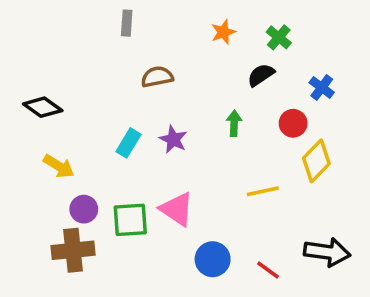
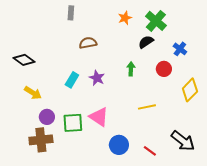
green cross: (279, 37) -> (156, 21), size x1.5
yellow diamond: (316, 161) -> (190, 90), moved
black arrow: (327, 252) -> (183, 141), turned 30

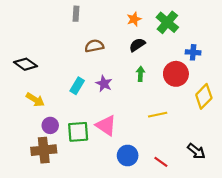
black semicircle: (146, 42) -> (137, 45), moved
blue cross: (180, 49) -> (193, 52), turned -32
red circle: (164, 69) -> (176, 74), size x1.5
black arrow: (183, 141) -> (196, 151), size x0.7

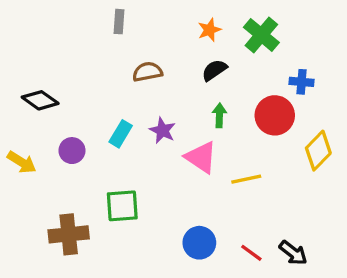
yellow arrow: (35, 100) -> (22, 162), moved
purple circle: (50, 125) -> (72, 151), moved
pink triangle: (106, 125) -> (201, 157), moved
black arrow: (196, 151) -> (293, 253), moved

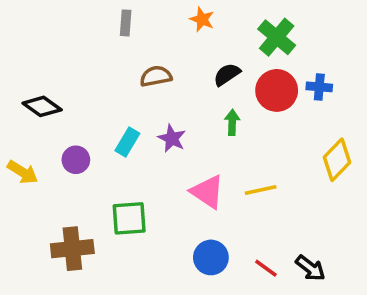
orange star: (209, 30) -> (202, 19), moved, turned -30
red circle: (275, 115) -> (277, 90), moved
pink triangle: (201, 157) -> (207, 192), moved

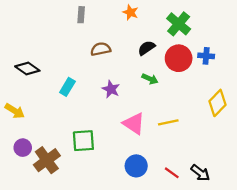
green arrow: (232, 122) -> (150, 79), turned 112
cyan rectangle: (127, 142) -> (67, 87), moved
purple circle: (76, 160) -> (23, 148), moved
brown cross: (72, 249) -> (47, 160), turned -30

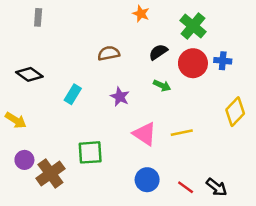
gray rectangle: (81, 15) -> (38, 17), moved

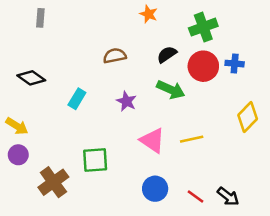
green cross: (193, 26) -> (203, 27), turned 30
green arrow: (162, 86) -> (171, 90), size x1.5
purple circle: (24, 160) -> (18, 155), moved

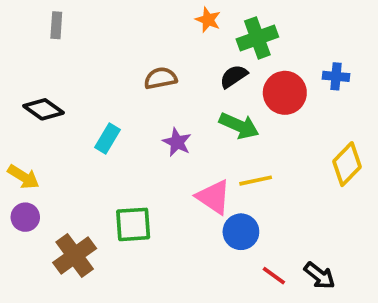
green cross: (203, 27) -> (257, 38), moved
blue cross: (235, 64) -> (336, 76), moved
yellow line: (192, 139) -> (256, 181), moved
blue circle: (155, 189) -> (241, 232), moved

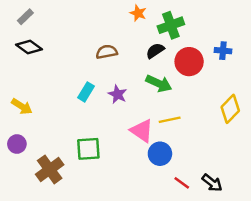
gray rectangle: (56, 25) -> (25, 17), moved, turned 42
black diamond: (44, 109) -> (29, 47), moved
cyan rectangle: (108, 139) -> (86, 92), moved
yellow arrow: (23, 177) -> (22, 106), moved

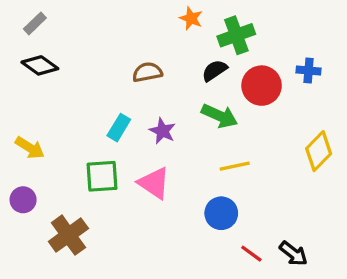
pink triangle: (142, 131) -> (154, 183), moved
green square: (88, 149) -> (102, 176), moved

